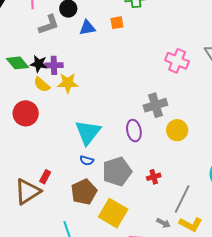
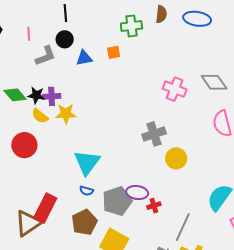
purple ellipse: (134, 131) -> (137, 193), moved, turned -70
red rectangle: (45, 177) -> (45, 208), size x2.0

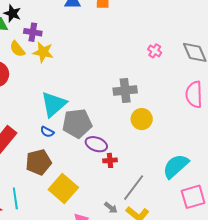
pink cross: (175, 89) -> (155, 51), size x0.6
black star: (36, 95) -> (12, 13), moved
gray pentagon: (117, 201) -> (77, 123), moved

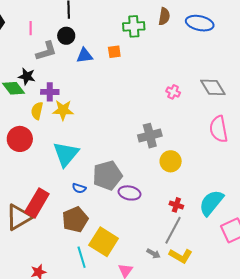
yellow semicircle: (17, 49) -> (37, 111), turned 60
cyan triangle: (54, 104) -> (66, 154), moved
red cross: (110, 160) -> (176, 205), moved, turned 32
cyan line: (15, 198) -> (82, 257), moved

